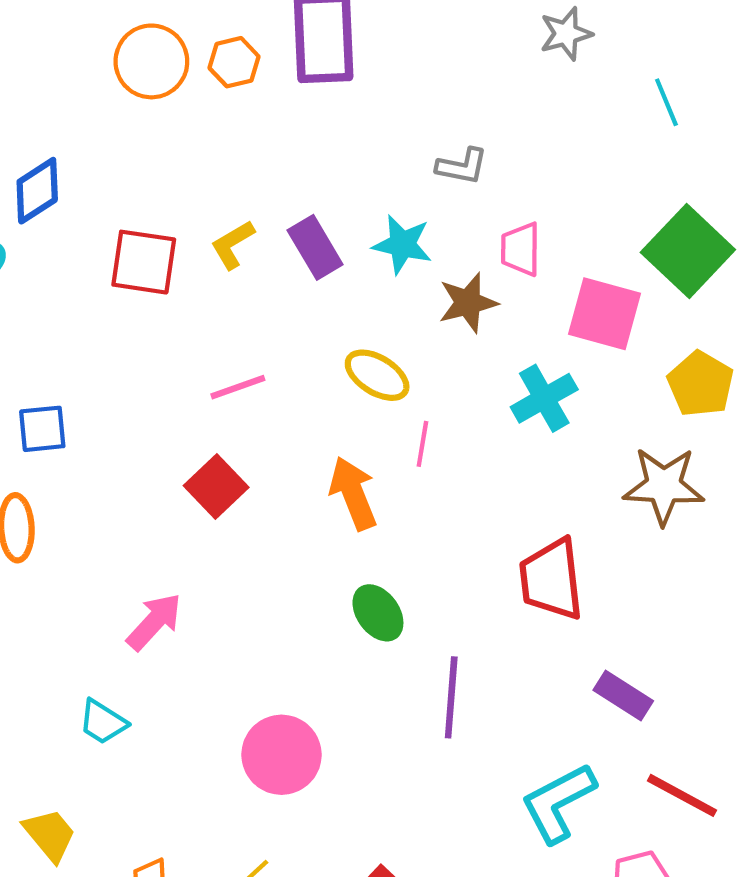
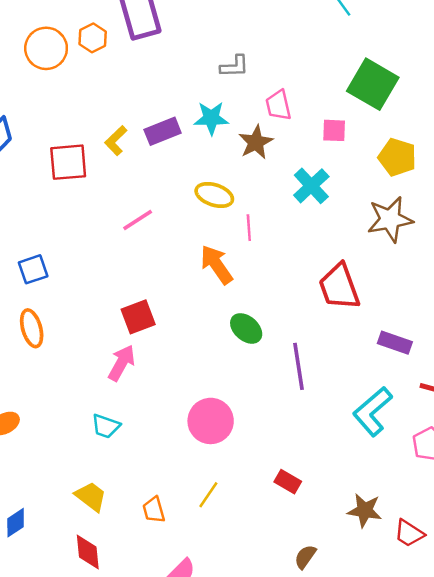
purple rectangle: (315, 247) -> (163, 131), turned -68
pink square: (605, 314) -> (334, 130), size x0.6
red square: (216, 487) -> (138, 317), moved, turned 36

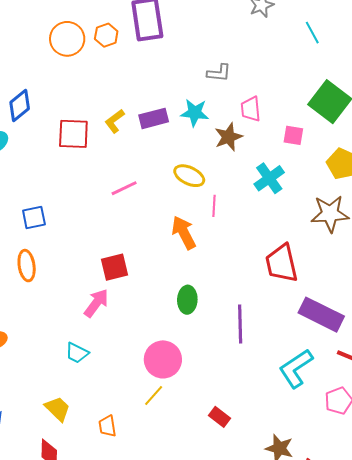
green ellipse: (246, 328) -> (187, 300), moved, turned 44
purple rectangle: (395, 343) -> (321, 315), size x1.6
yellow line: (208, 495) -> (154, 395), moved

